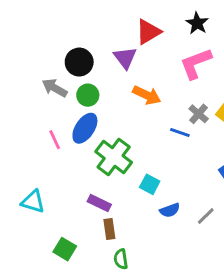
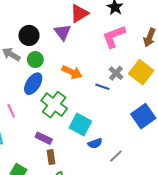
orange arrow: (147, 95) -> (72, 72), moved
pink line: (55, 140) -> (11, 111), moved
cyan square: (150, 184) -> (80, 125), size x1.5
gray line: (206, 216) -> (116, 156), moved

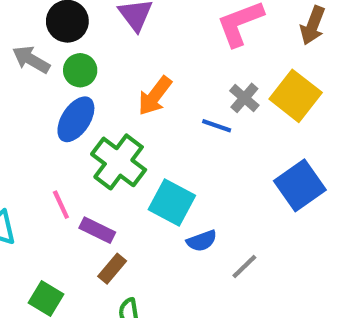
orange arrow: (72, 72) -> (155, 96), turned 102
pink line: (11, 111) -> (61, 205), moved
brown rectangle: (51, 157) -> (112, 269), turned 48

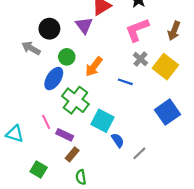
green circle: (80, 70) -> (67, 57), moved
gray cross: (244, 98) -> (140, 59), moved
blue semicircle: (202, 241) -> (118, 140), turned -104

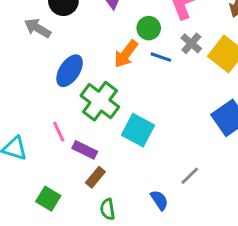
green circle: (67, 57) -> (149, 28), moved
blue line: (125, 82) -> (161, 57), moved
blue semicircle: (118, 140) -> (159, 200), moved

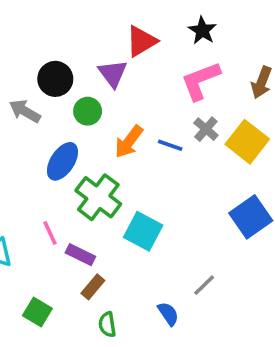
green circle: (149, 28) -> (88, 111), moved

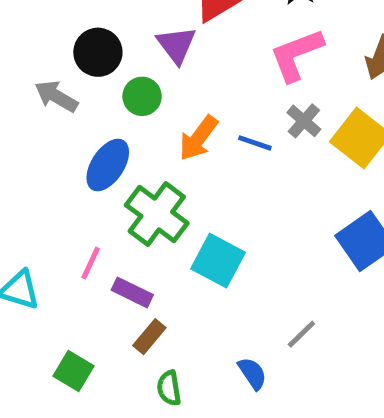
pink line: (50, 233) -> (91, 263), turned 50

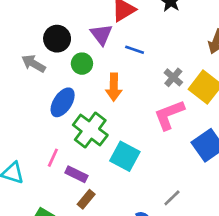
pink L-shape: (297, 55) -> (169, 115), moved
orange arrow: (198, 138) -> (114, 87), turned -36
blue line: (255, 143) -> (135, 50), moved

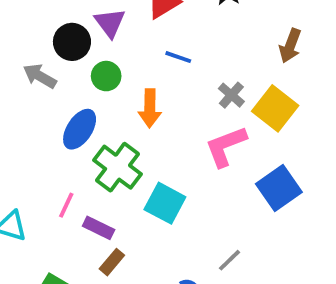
purple triangle: (101, 34) -> (110, 23), moved

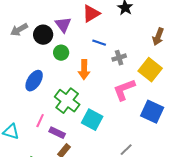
gray arrow: (40, 76) -> (19, 30), moved, turned -60
gray cross: (231, 95) -> (119, 58), moved, turned 32
blue ellipse: (80, 129) -> (34, 81), moved
blue square: (279, 188) -> (152, 112), turned -30

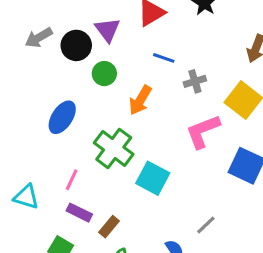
orange arrow: (84, 70) -> (140, 100), turned 30
purple rectangle: (57, 133) -> (79, 213), moved

